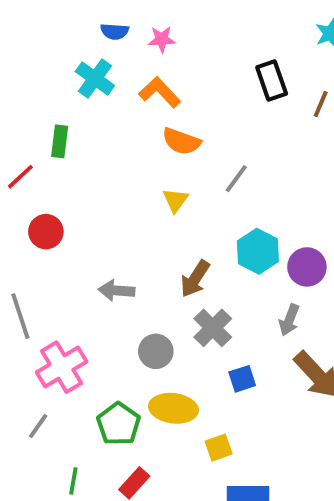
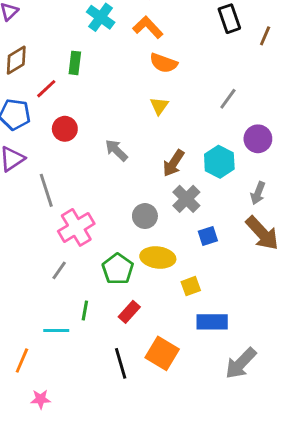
gray line: (236, 179) -> (228, 99), moved
cyan hexagon: (258, 251) -> (219, 162), moved
purple circle: (307, 267) -> (258, 139), moved
gray arrow: (117, 291) -> (116, 150), moved, turned 40
gray arrow: (289, 320) -> (258, 193), moved

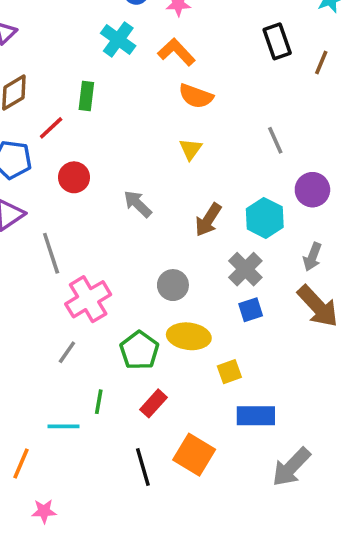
gray line: (228, 99) -> (275, 140), turned -60
gray cross: (186, 199) -> (245, 269), moved

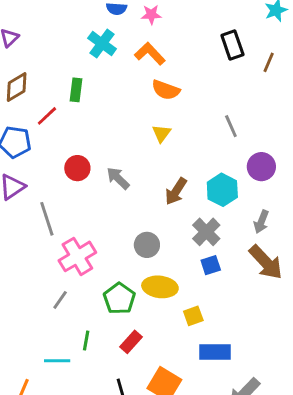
red circle: (74, 177) -> (77, 168), moved

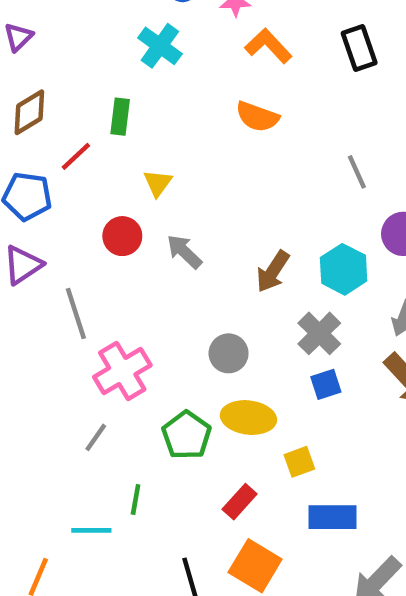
orange L-shape: (150, 54) -> (268, 46), moved
yellow triangle: (161, 133) -> (158, 183), moved
red rectangle: (131, 342) -> (240, 502), moved

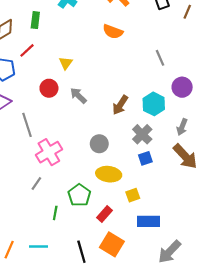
green rectangle: (120, 117) -> (35, 20), moved
green pentagon: (186, 435) -> (79, 195), moved
cyan line: (91, 530) -> (38, 246), moved

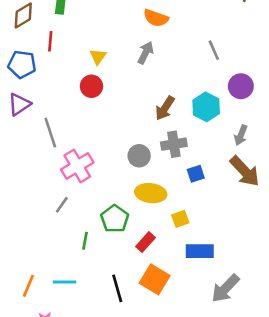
red line: (27, 50) -> (50, 41), turned -42
red circle: (49, 88) -> (91, 86), moved
gray arrow: (78, 96) -> (146, 53), moved, turned 72
gray cross: (142, 134) -> (174, 144), moved, turned 36

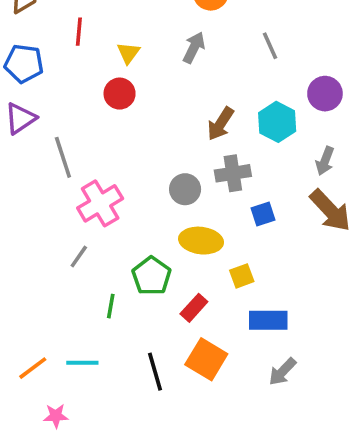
red line: (50, 41) -> (79, 32), moved
gray line: (214, 50) -> (270, 46), moved
orange line: (28, 286) -> (33, 368), turned 30
gray arrow: (225, 288) -> (282, 372), moved, size x0.7

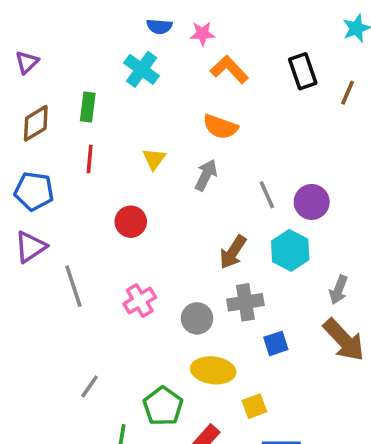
gray line: (270, 46) -> (267, 195), moved
yellow triangle: (128, 53) -> (154, 159), moved
purple circle: (325, 94) -> (312, 202), moved
pink cross: (100, 203) -> (140, 300), moved, size x0.7

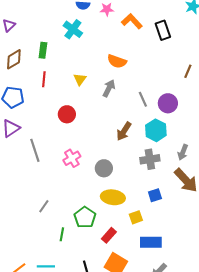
orange L-shape: (229, 69) -> (132, 21), moved
brown line: (348, 93) -> (188, 71), moved
gray cross: (245, 302) -> (150, 159), moved
blue square: (276, 343) -> (155, 195), moved

